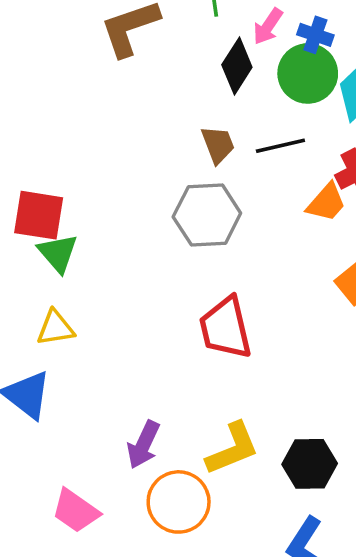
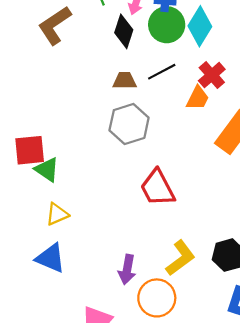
brown trapezoid: (218, 145) -> (125, 81), turned -55

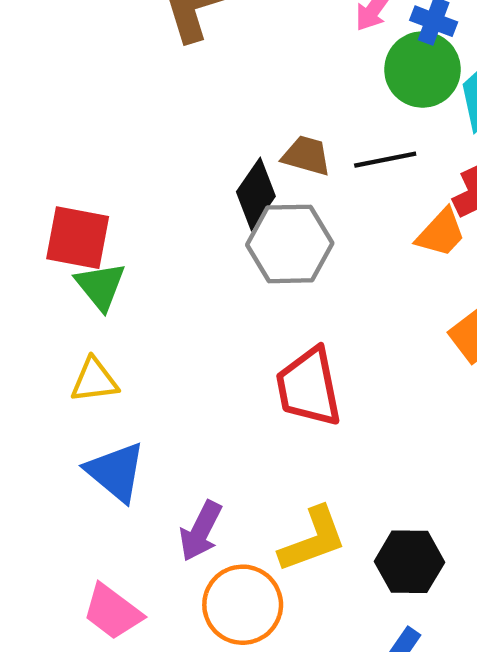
black diamond: (124, 31) -> (256, 194), moved
blue triangle: (51, 258) -> (116, 472), moved

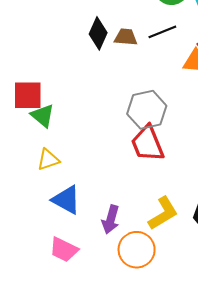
black diamond: (256, 194) -> (98, 33), moved
gray hexagon: (290, 244) -> (147, 110), moved
pink trapezoid: (112, 612) -> (64, 250), moved

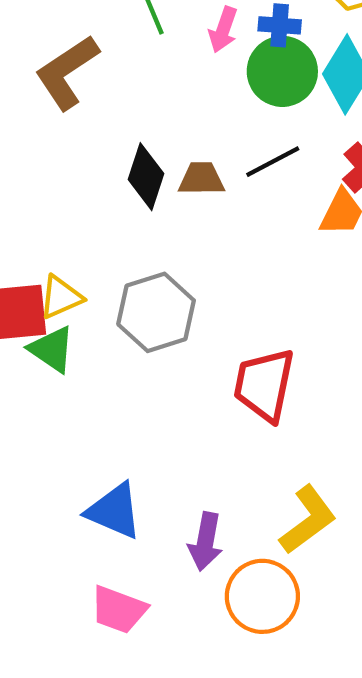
gray hexagon: (147, 110) -> (156, 312), moved
red trapezoid: (148, 144) -> (264, 385), turned 39
yellow triangle: (48, 160) -> (61, 297), moved

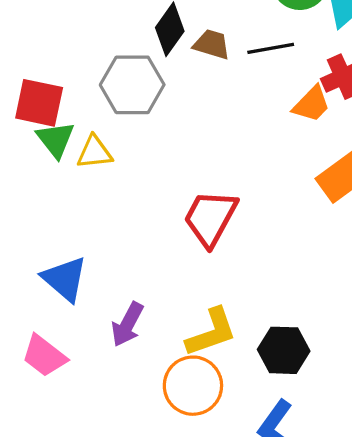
yellow triangle: (61, 297) -> (94, 152), moved
gray hexagon: (156, 312) -> (132, 85), moved
orange circle: (262, 596) -> (193, 386), moved

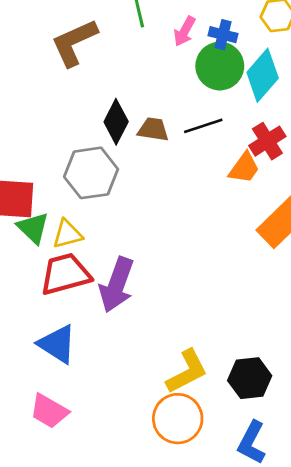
red trapezoid: (210, 218) -> (65, 274), moved, turned 54
purple arrow: (127, 324) -> (117, 285), moved, size x1.4

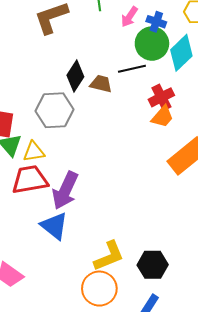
black line: (203, 126) -> (132, 69), moved
red cross: (267, 141) -> (161, 97), moved
blue triangle: (57, 344) -> (54, 226), moved

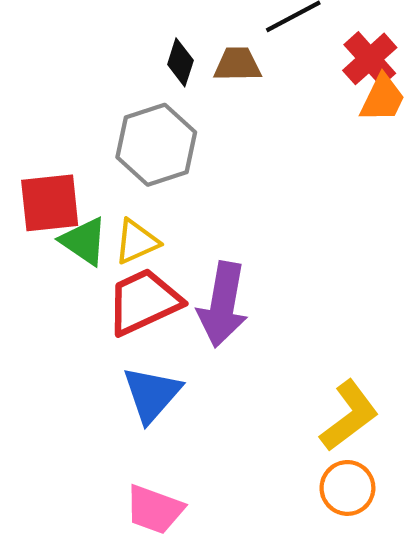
black diamond: (75, 76) -> (180, 62), size x0.7
blue triangle: (54, 226) -> (152, 394), moved, turned 48
orange circle: (99, 289) -> (347, 488), size x0.7

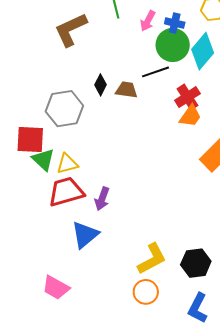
gray hexagon: (156, 145) -> (64, 109), moved
purple arrow: (223, 305) -> (102, 199), size x0.6
blue triangle: (152, 394) -> (85, 235), moved

